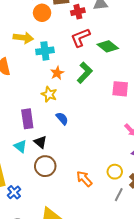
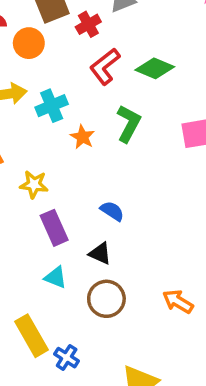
yellow star: (49, 94) -> (34, 184), moved
black triangle: (40, 142) -> (100, 253), moved

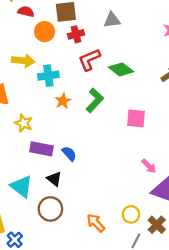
red cross: (88, 24) -> (76, 34), moved
purple rectangle: (54, 228) -> (42, 149), moved, turned -70
cyan triangle: (56, 277) -> (21, 186), size x1.5

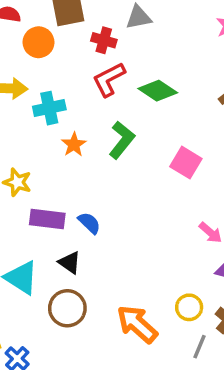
red cross: (76, 34) -> (104, 40), moved, turned 35
pink square: (136, 118) -> (186, 163), turned 30
orange arrow: (96, 223) -> (137, 324), size x1.4

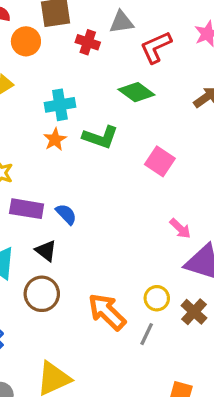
red L-shape: (109, 79) -> (156, 47), moved
cyan cross: (49, 108) -> (60, 105), moved
green L-shape: (122, 140) -> (100, 137), turned 68
gray line: (199, 347) -> (147, 334), moved

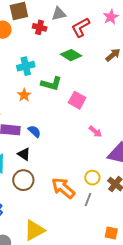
orange star: (55, 140) -> (24, 95), moved
pink square: (160, 161) -> (77, 100), moved
pink arrow: (180, 229) -> (95, 132), moved

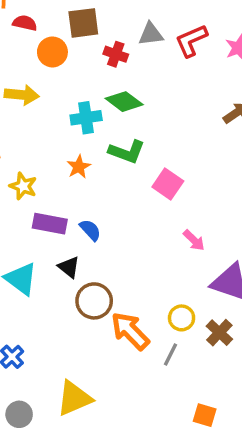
red L-shape: (81, 27) -> (191, 41), moved
green diamond: (71, 55) -> (124, 102), moved
brown circle: (23, 180) -> (94, 301), moved

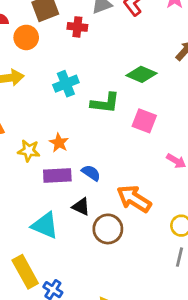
green diamond: (124, 102) -> (141, 74), moved
orange star: (79, 167) -> (59, 143), moved
orange arrow: (130, 331) -> (134, 199), moved

